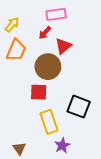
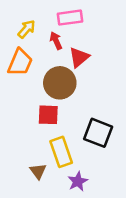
yellow arrow: (12, 25) -> (26, 29), moved
red arrow: (45, 33) -> (56, 41), turned 112
brown triangle: (19, 149) -> (38, 171), moved

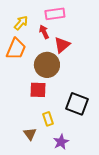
yellow rectangle: (61, 152) -> (48, 119), size x0.6

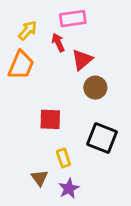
brown circle: (47, 65) -> (95, 88), moved, size x0.7
purple star: (61, 142) -> (69, 188), moved

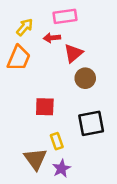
red arrow: (58, 42) -> (52, 38), turned -70
black square: (102, 138) -> (91, 123), turned -32
brown triangle: (40, 178) -> (35, 159), size x1.5

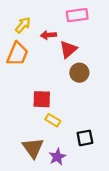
pink rectangle: (65, 16) -> (77, 15), moved
black square: (91, 123) -> (85, 138), moved, size x0.7
yellow rectangle: (57, 141) -> (53, 120), moved, turned -40

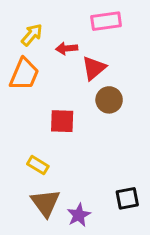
red square: (42, 99) -> (62, 121), moved
yellow rectangle: (53, 120) -> (38, 165), moved
black square: (85, 138) -> (127, 198), moved

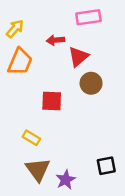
yellow arrow: (32, 35) -> (15, 29), moved

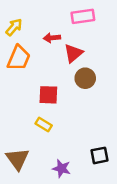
yellow rectangle: (31, 138) -> (44, 125), moved
brown triangle: (38, 170) -> (17, 159), moved
purple star: (66, 180) -> (61, 168), turned -30

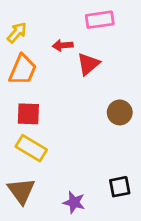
brown circle: (85, 78) -> (120, 112), moved
red square: (48, 95) -> (28, 114), moved
yellow rectangle: (44, 125) -> (31, 148), moved, size x1.5

